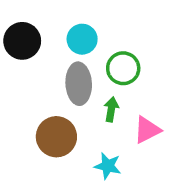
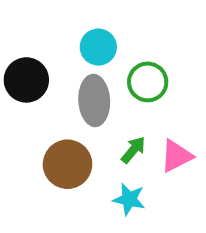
black circle: (22, 41) -> (26, 80), moved
green arrow: (111, 109) -> (133, 150), moved, turned 30

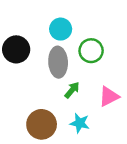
green arrow: (133, 150) -> (72, 90), moved
brown circle: (67, 164) -> (42, 124), moved

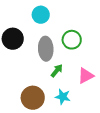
cyan circle: (61, 29) -> (41, 15), moved

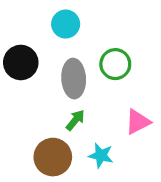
green arrow: (57, 71) -> (75, 120), moved

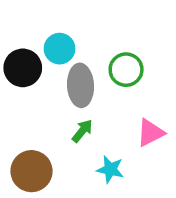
cyan circle: (66, 24) -> (60, 49), moved
brown circle: (53, 157) -> (32, 171), moved

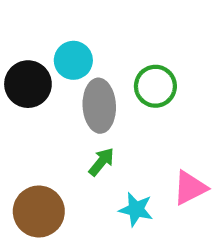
pink triangle: (151, 133) -> (190, 188), moved

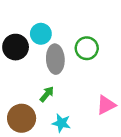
green arrow: (101, 162) -> (47, 94), moved
cyan star: (136, 209) -> (61, 123), moved

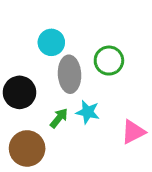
black circle: (16, 47) -> (19, 92), moved
cyan star: (61, 123) -> (88, 112), moved

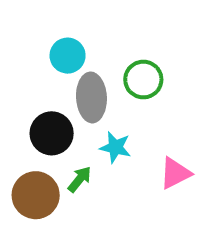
black circle: (19, 92) -> (52, 133), moved
green arrow: (59, 118) -> (79, 179), moved

